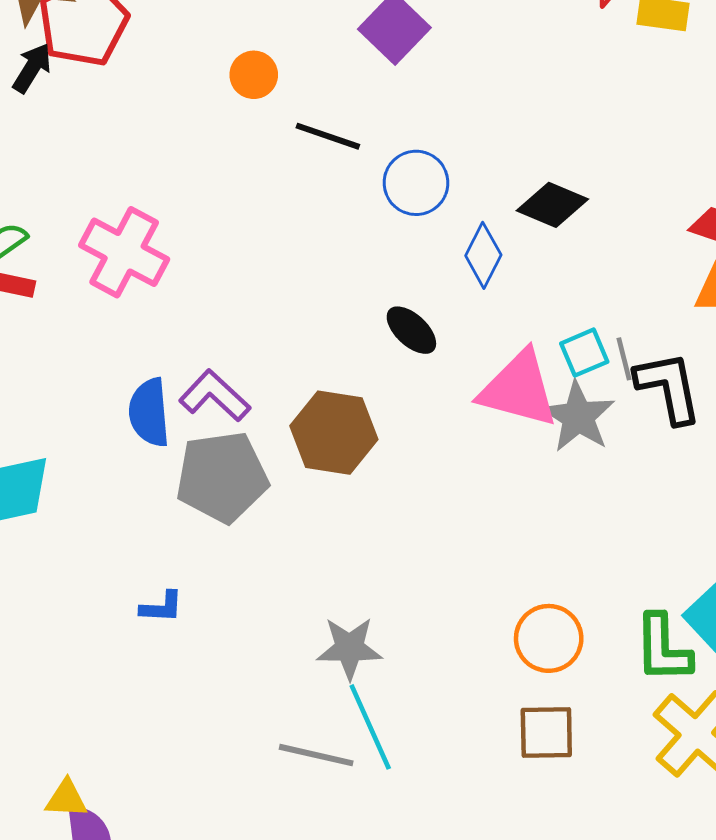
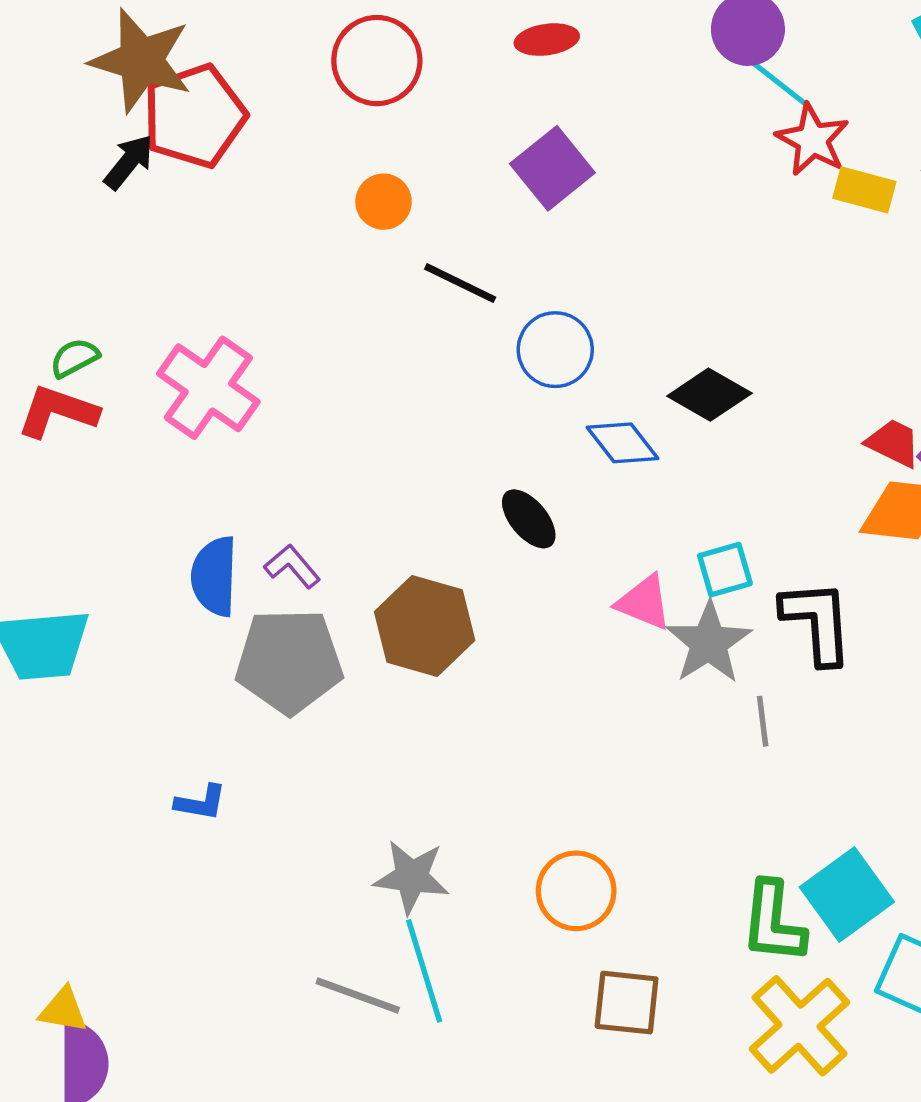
blue diamond: (483, 255) -> (622, 443), turned -72
gray line: (624, 359) -> (763, 721), moved
pink triangle: (519, 389) -> (644, 602), size x0.6
purple L-shape: (215, 396) -> (292, 566), size x0.7
orange circle: (549, 638) -> (576, 891), moved

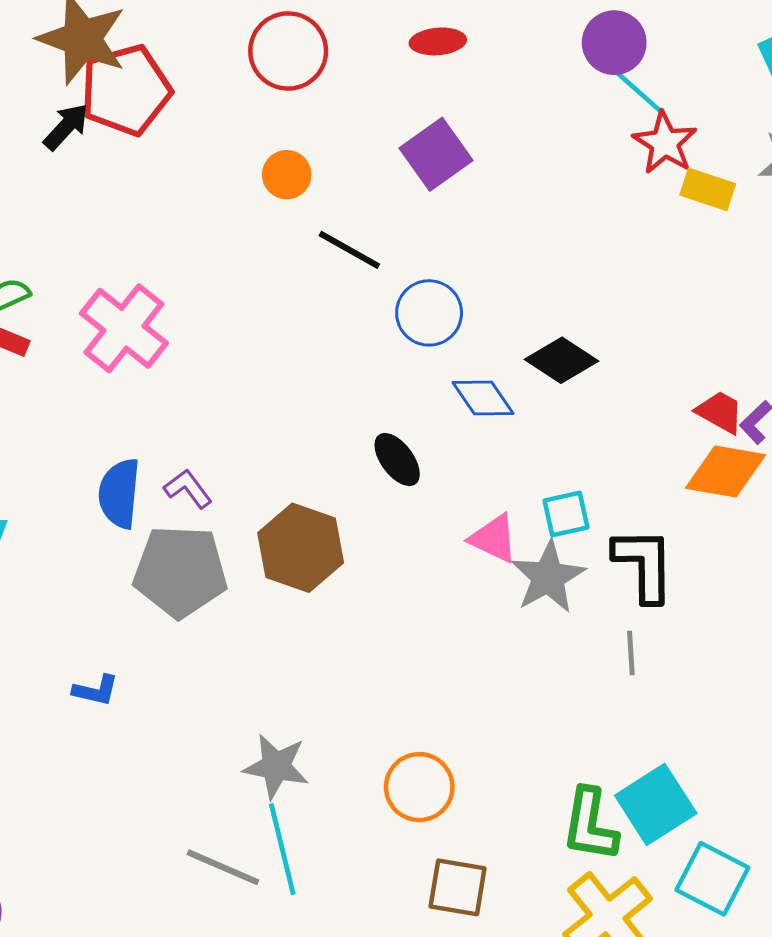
gray line: (763, 721) -> (631, 653), moved

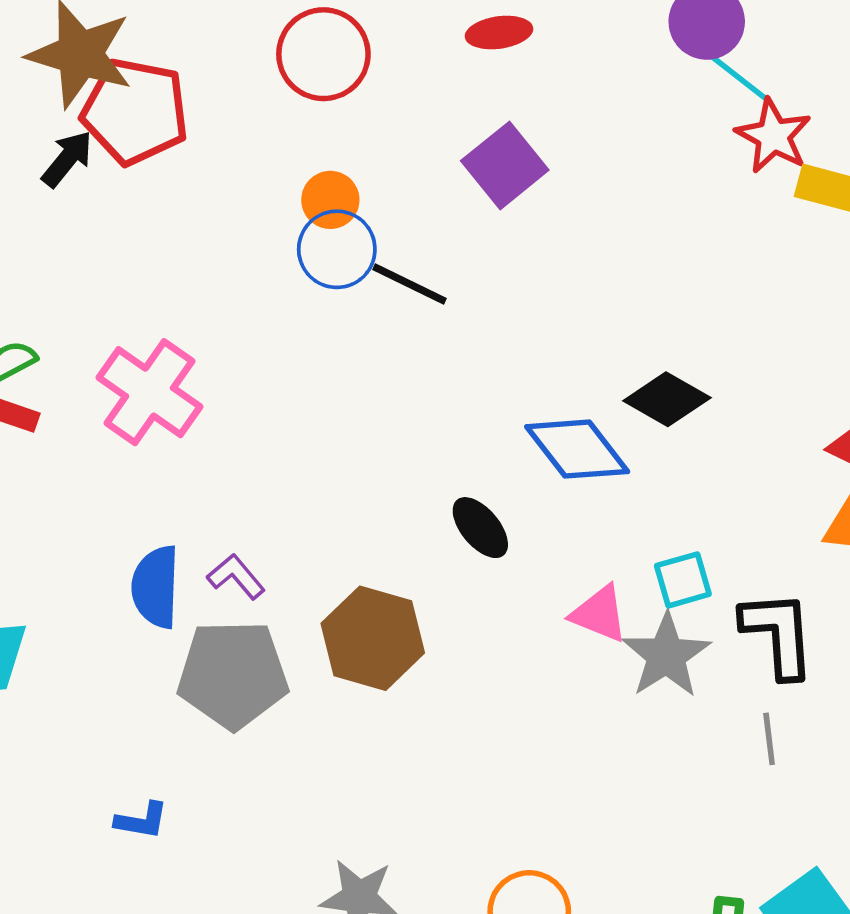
red pentagon: (126, 90) -> (135, 112), turned 30
blue circle: (429, 313) -> (337, 249), moved
blue diamond: (483, 398) -> (577, 449), size x1.4

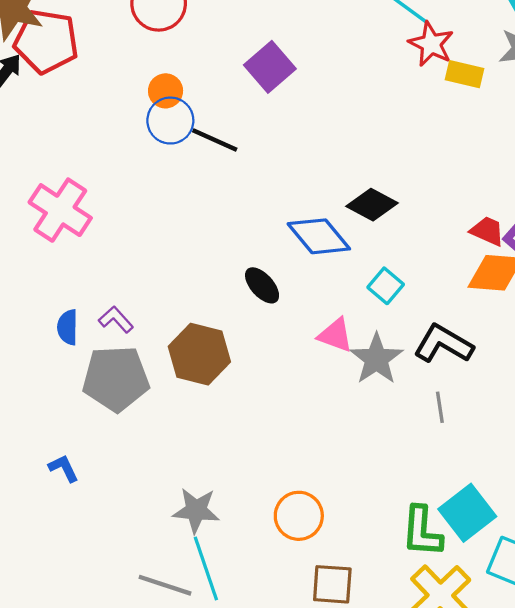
cyan square: (683, 580) -> (386, 286), moved, turned -32
blue semicircle: (156, 587) -> (68, 327), size x0.7
black L-shape: (778, 634) -> (443, 344), turned -54
blue L-shape: (142, 821) -> (64, 468), turned -124

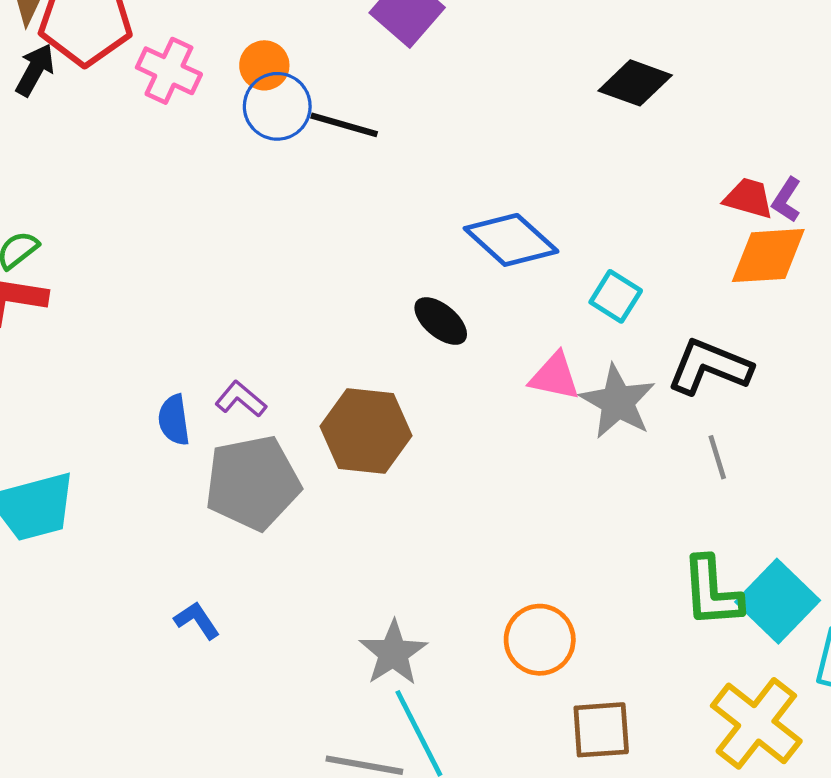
black diamond: (372, 205) -> (635, 83), moved
pink cross: (60, 210) -> (169, 71), moved, size x0.7
gray star: (196, 510) -> (393, 653), turned -30
green L-shape: (422, 532) -> (712, 592), moved

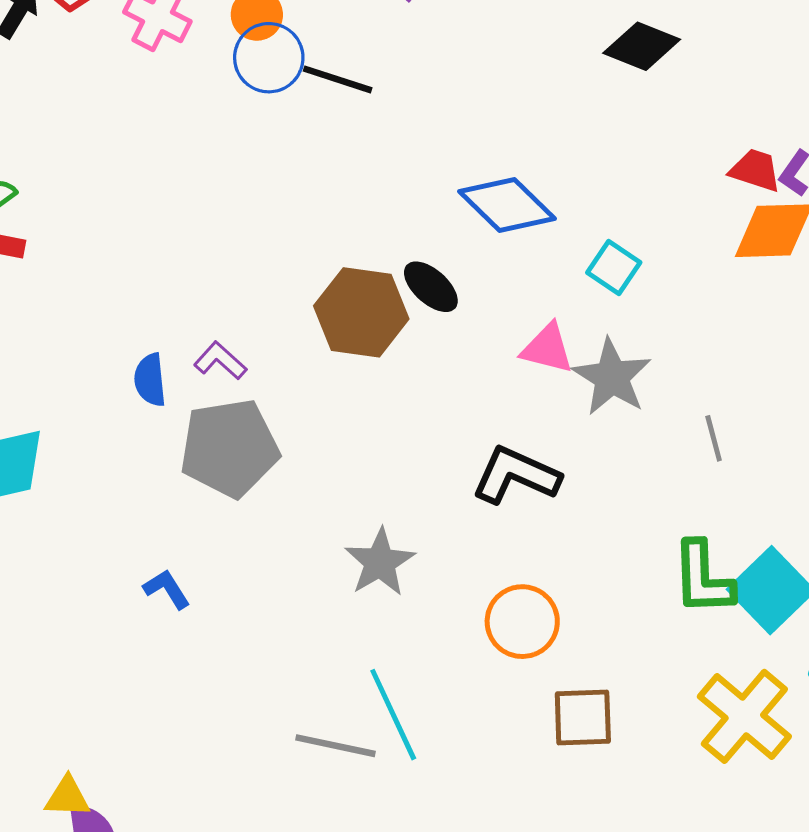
black L-shape: (709, 367) -> (516, 475), moved
brown hexagon: (366, 431) -> (361, 312), moved
gray star: (393, 653) -> (380, 562), moved

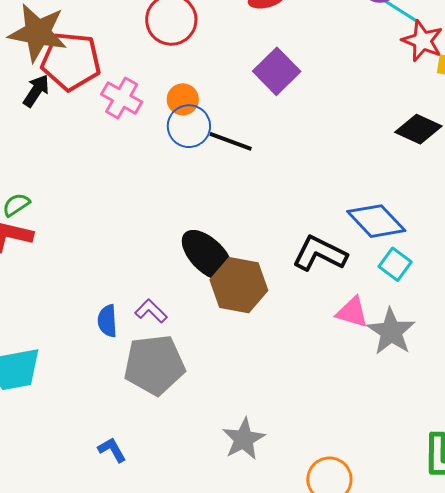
blue diamond: (507, 205) -> (376, 221), moved
black ellipse: (431, 287) -> (208, 255), moved, size x1.6
black L-shape: (516, 475) -> (320, 254), moved

